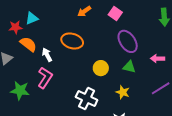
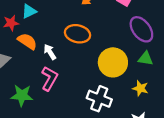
yellow circle: (101, 68) -> (113, 62), size x1.6

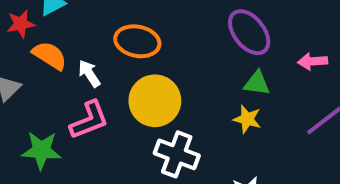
yellow circle: (113, 62) -> (155, 101), moved
pink L-shape: (49, 78) -> (89, 120), turned 40
yellow star: (140, 88) -> (247, 119), moved

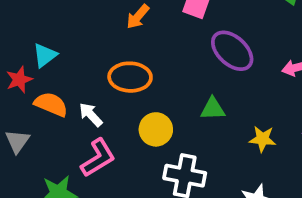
green triangle: (257, 83) -> (213, 109), moved
yellow circle: (155, 101) -> (156, 129), size x0.7
yellow star: (247, 119) -> (263, 139), moved

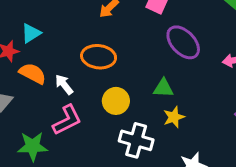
yellow star: (263, 139) -> (174, 117), moved, turned -30

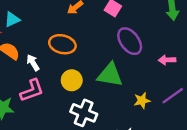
green triangle: (163, 88) -> (110, 75), size x1.6
yellow star: (174, 117) -> (142, 101), moved

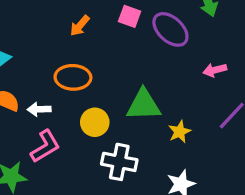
purple ellipse: (130, 41) -> (170, 29), moved
white arrow: (33, 63) -> (39, 109), turned -49
yellow star: (142, 101) -> (180, 132), moved

